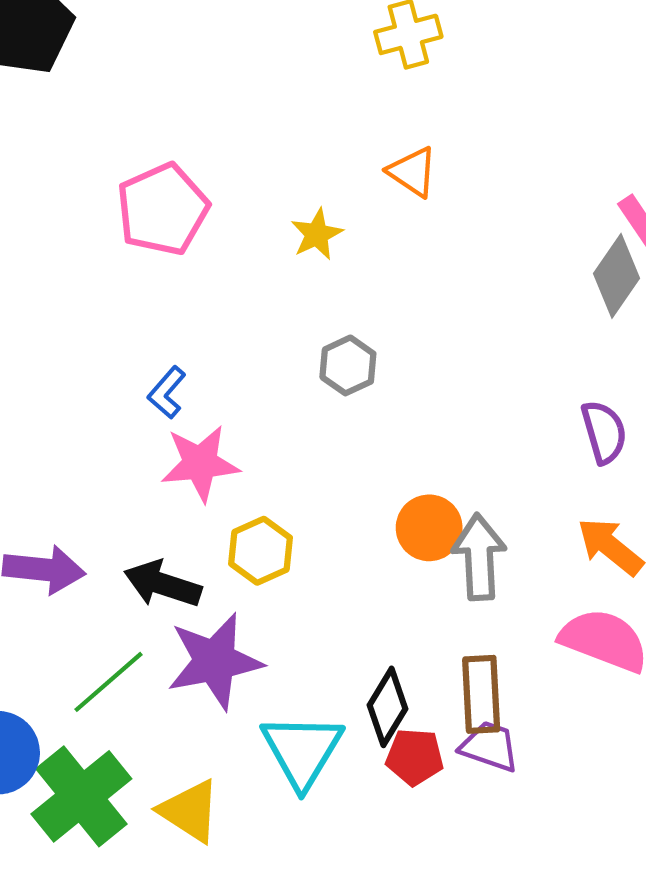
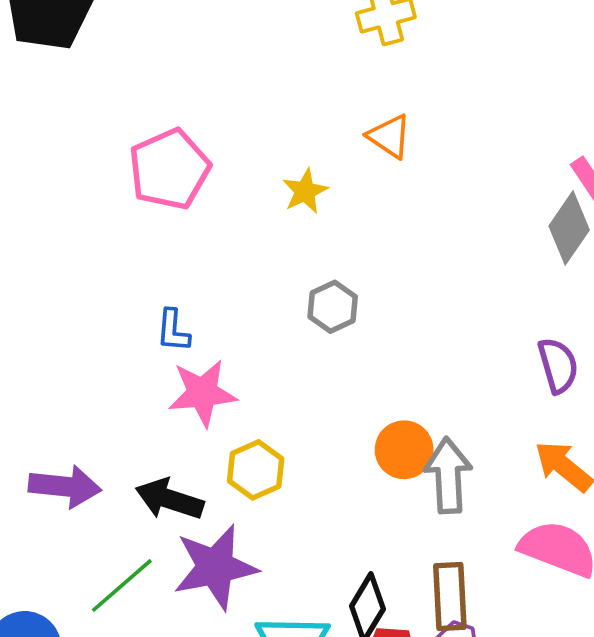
blue L-shape: (167, 393) -> (173, 331), turned -36

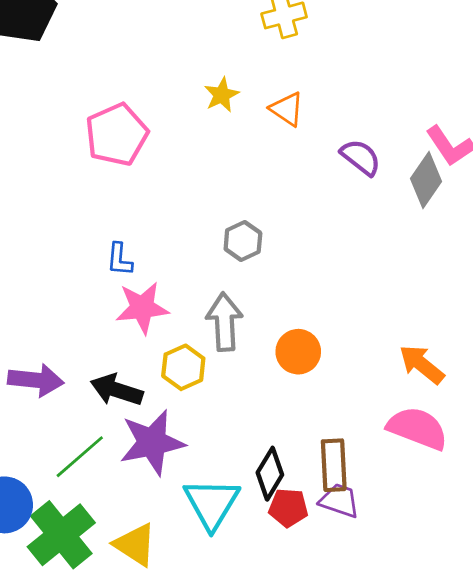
yellow star: (305, 191) -> (222, 95), moved
purple semicircle: (558, 365) -> (361, 157), moved, turned -36
gray arrow: (448, 475) -> (224, 322), moved

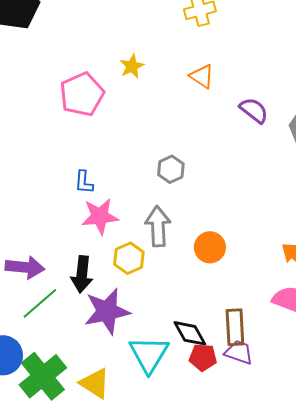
yellow star: (222, 95) -> (132, 66), moved
black arrow: (117, 390) -> (82, 274), turned -102
green line: (80, 457) -> (40, 303), moved
black diamond: (270, 474) -> (190, 333), turned -60

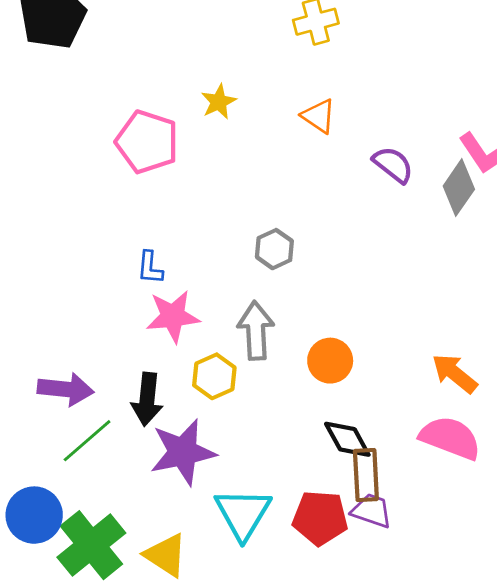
pink pentagon: (82, 94) -> (147, 142), turned -30
black diamond: (190, 333) -> (347, 439), moved
red pentagon: (203, 357) -> (320, 518), size x1.4

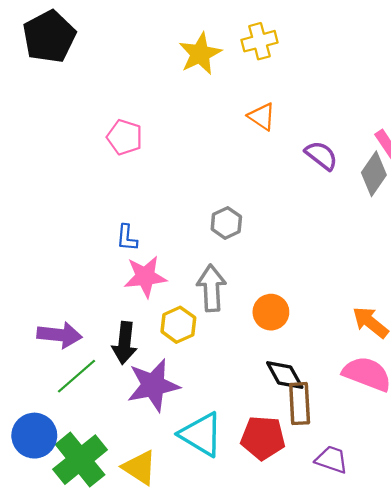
yellow star: (219, 102) -> (200, 54), moved, size x1.5
pink pentagon: (147, 142) -> (125, 137), size x0.7
purple trapezoid: (372, 511) -> (332, 460), moved
cyan triangle: (243, 514) -> (201, 434), turned -30

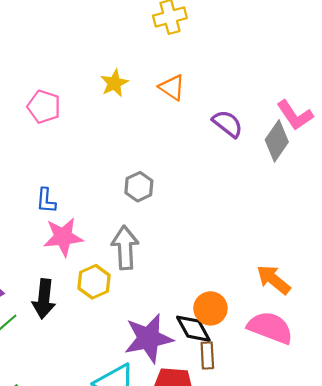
yellow star: (200, 54) -> (114, 83), moved, size x0.7
orange circle: (271, 312) -> (210, 308), moved
purple star: (153, 385) -> (149, 338), moved
brown rectangle: (300, 404) -> (207, 355), size x0.7

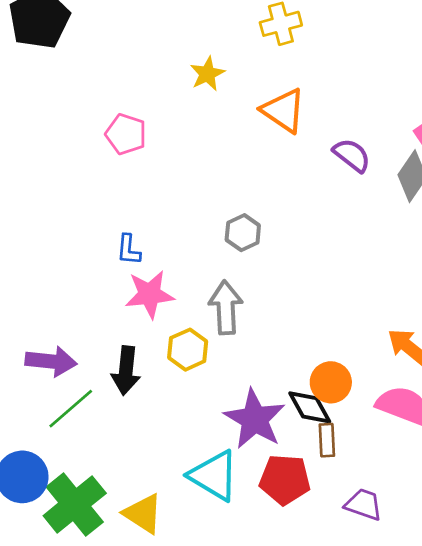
yellow star: (114, 83) -> (207, 74), moved
orange triangle: (172, 87) -> (284, 110), size x1.4
purple star: (149, 338) -> (255, 419), turned -30

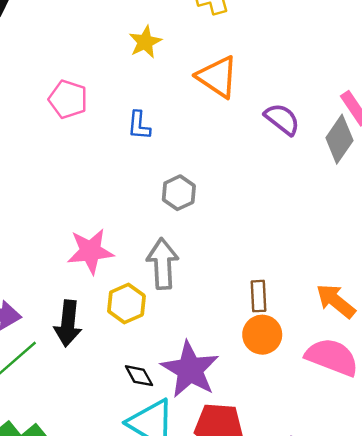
blue L-shape: (129, 250) -> (139, 125), moved
black diamond: (310, 407) -> (139, 376), moved, size x0.7
brown rectangle: (327, 440) -> (258, 296), moved

